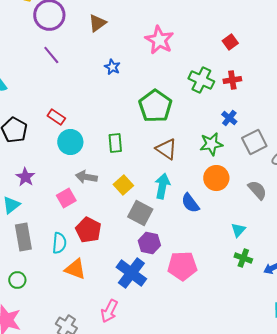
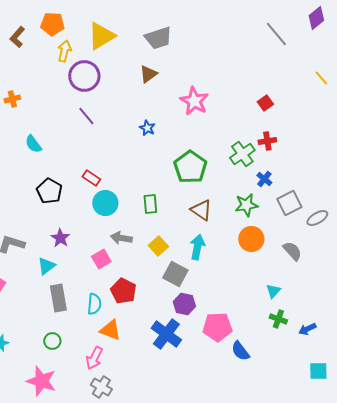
brown triangle: (97, 23) -> (148, 74), moved
green cross: (201, 80) -> (242, 154), moved, turned 30
blue semicircle: (190, 203) -> (240, 351), moved
pink arrow: (109, 311) -> (94, 358), moved

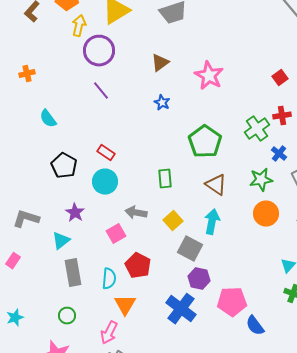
brown triangle: (148, 74) -> (160, 63), moved
cyan circle: (105, 203) -> (105, 182), moved
orange triangle: (110, 330) -> (125, 305), turned 40

